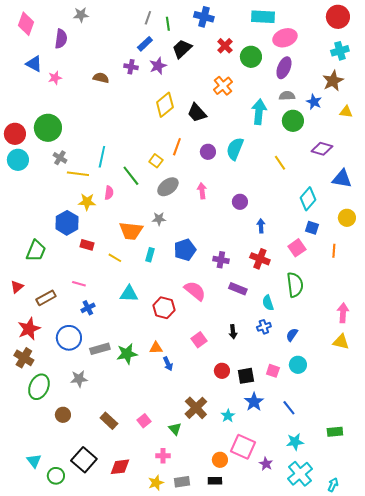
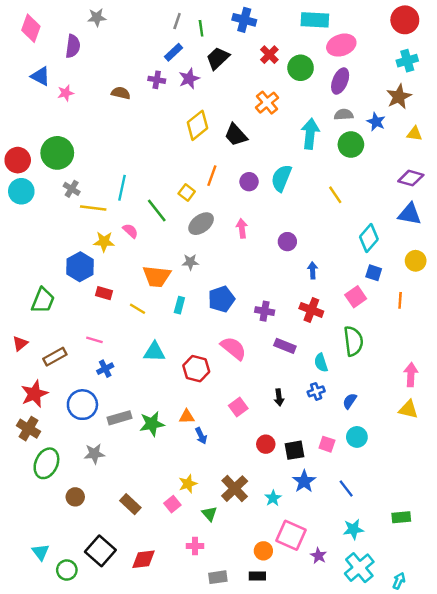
purple diamond: (322, 149) -> (411, 178), moved
pink semicircle: (109, 193) -> (130, 231), turned -56
yellow star: (156, 483) -> (188, 484), moved

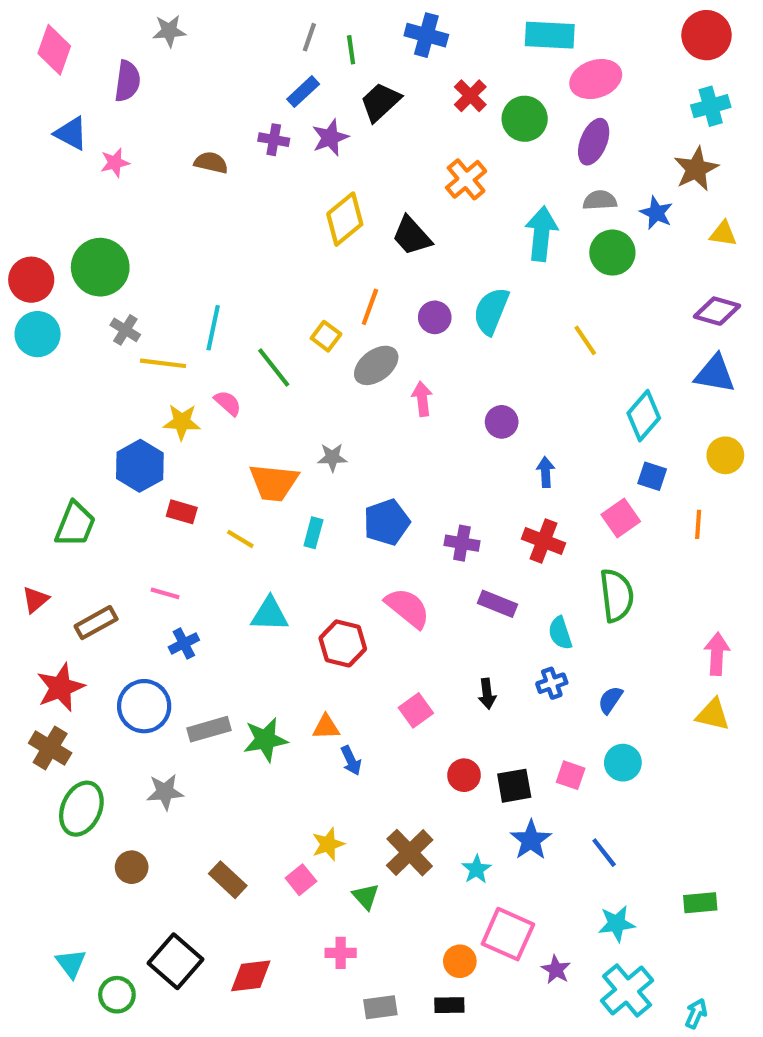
gray ellipse: (201, 224) -> (376, 365), moved

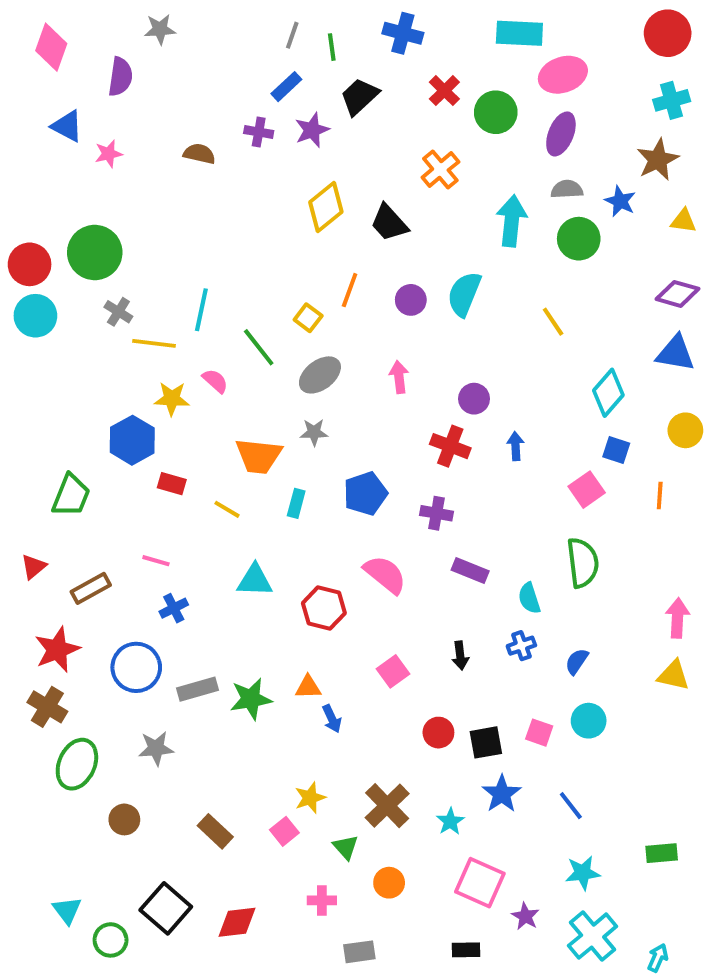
gray ellipse: (376, 365) -> (320, 375), moved
red cross: (543, 541) -> (450, 446), moved
orange circle: (460, 961) -> (389, 883), moved
black rectangle: (449, 1005) -> (466, 950), moved

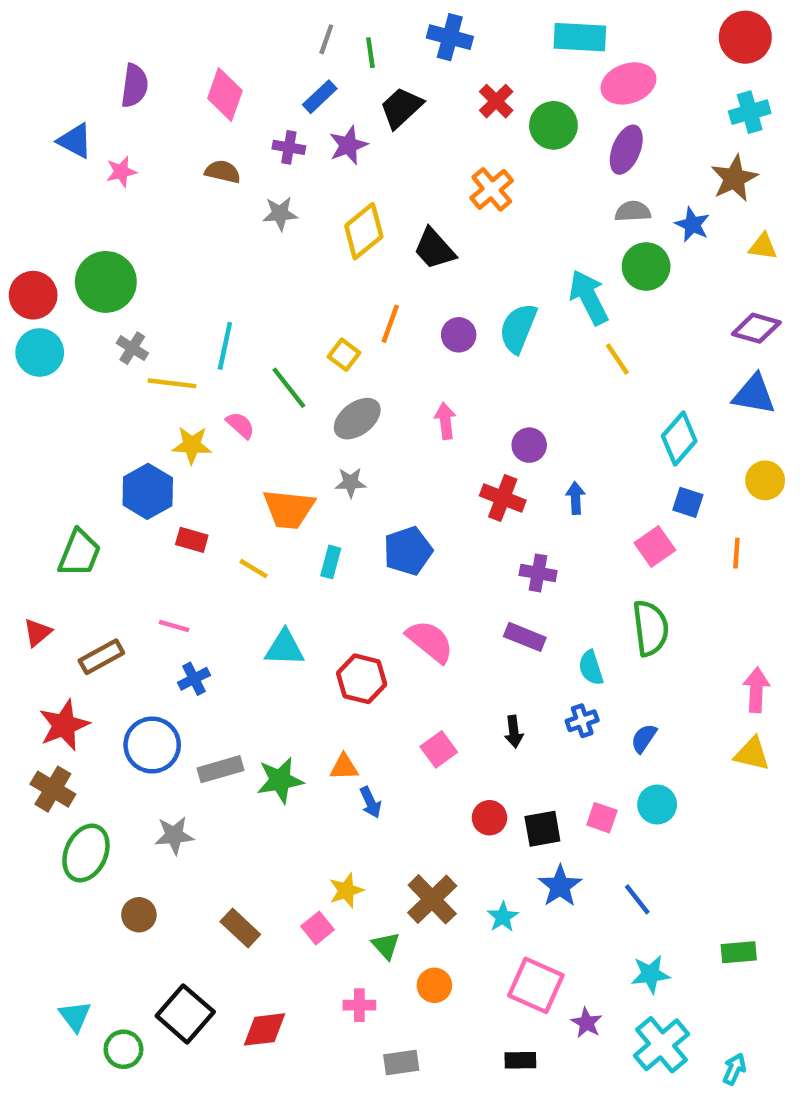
gray star: (160, 29) -> (280, 214), moved
pink diamond: (51, 47) -> (225, 94), moved
cyan arrow: (512, 221) -> (589, 297), moved, turned -33
purple cross: (436, 513) -> (538, 573), moved

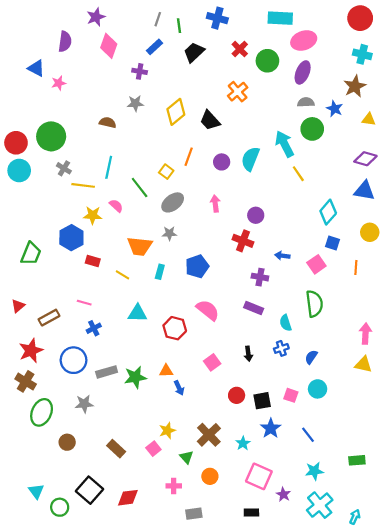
cyan cross: (750, 112) -> (362, 54), turned 30
purple star: (348, 145) -> (96, 17), moved
brown semicircle: (223, 172) -> (108, 123), moved
blue arrow: (576, 498) -> (282, 256), moved, turned -80
green trapezoid: (79, 553) -> (31, 254), moved

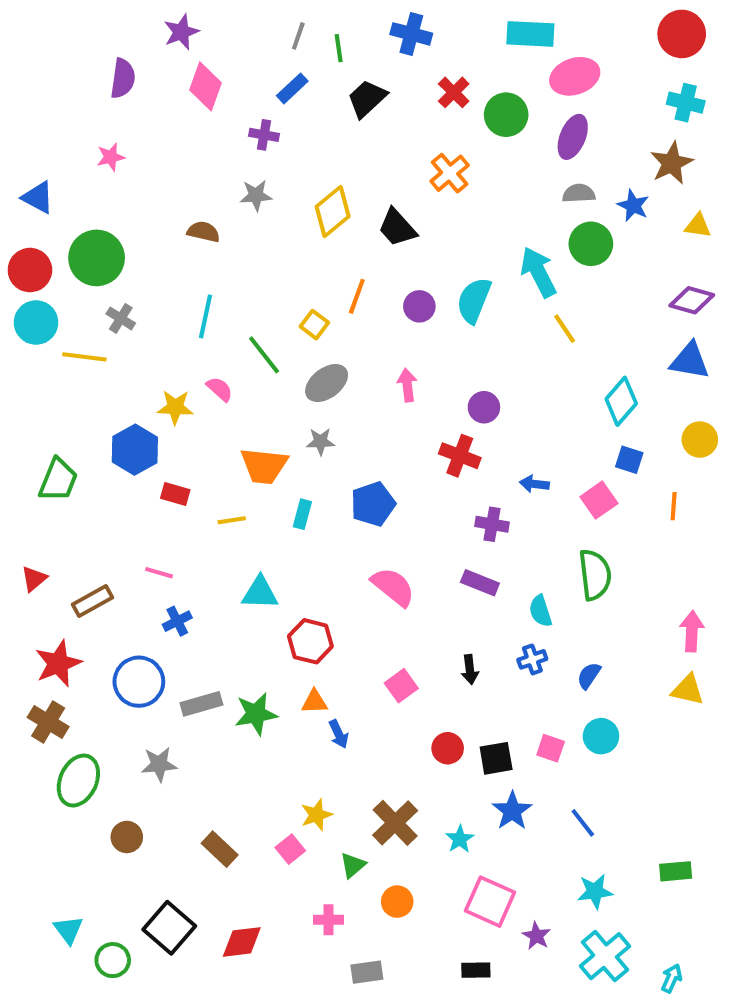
blue triangle: (36, 68) -> (38, 197), moved
yellow line: (83, 185) -> (84, 357), moved
yellow line: (123, 275) -> (232, 520), turned -40
red hexagon: (175, 328) -> (310, 641), moved
green triangle: (186, 457) -> (353, 865), turned 32

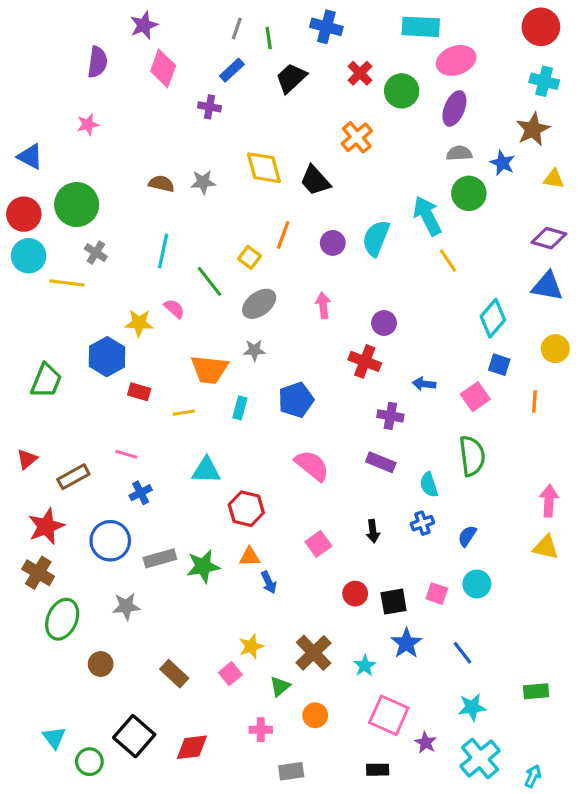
gray star: (256, 195) -> (203, 182), moved
yellow diamond: (333, 212) -> (264, 168), turned -66

